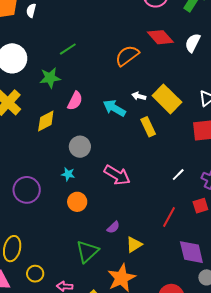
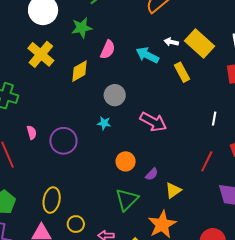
white line: (178, 175) -> (214, 119), turned -32
orange circle: (77, 202) -> (126, 161), moved

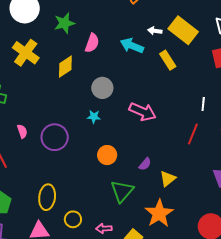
orange circle: (126, 161) -> (107, 155), moved
red line: (207, 161) -> (193, 134), moved

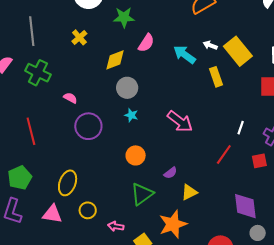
yellow cross: (26, 53) -> (79, 37), size x0.6
gray circle: (102, 88) -> (127, 88), moved
pink semicircle: (22, 131) -> (70, 98), moved, turned -56

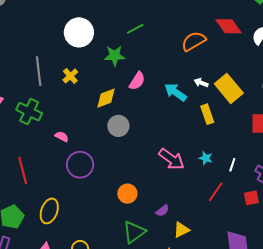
gray line: (32, 31) -> (39, 71), moved
cyan star: (131, 115) -> (206, 158), moved
yellow ellipse: (68, 183) -> (49, 211), moved

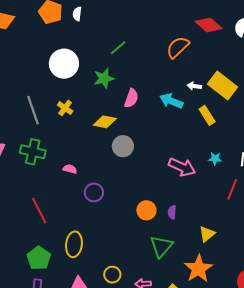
yellow diamond: (106, 98) -> (105, 122), turned 45
purple circle: (80, 165) -> (94, 192), size x0.7
purple semicircle: (162, 211) -> (172, 212), moved, turned 144

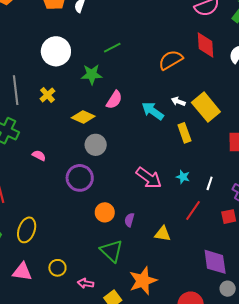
red diamond: (209, 25) -> (206, 45), turned 32
purple circle: (94, 192) -> (80, 178), moved, size x1.4
yellow triangle: (207, 234) -> (163, 234), moved, turned 36
green triangle: (161, 246) -> (112, 251), turned -40

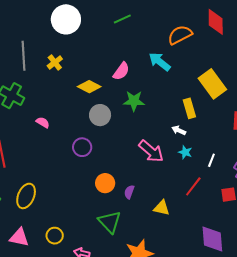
green star: (92, 74) -> (134, 101), moved
white arrow: (178, 101) -> (179, 130), moved
cyan arrow: (153, 111) -> (160, 62), moved
purple circle: (80, 178) -> (82, 147), size x0.7

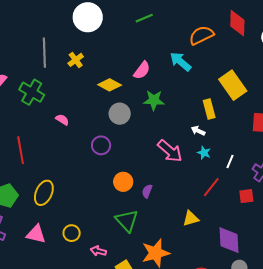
yellow triangle: (162, 208) -> (191, 219), moved, turned -30

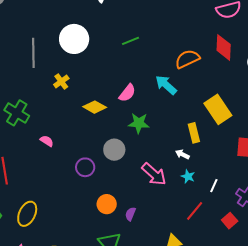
gray line: (44, 53) -> (33, 53), moved
gray circle: (120, 114) -> (114, 150), moved
red square: (246, 196) -> (230, 221), turned -35

